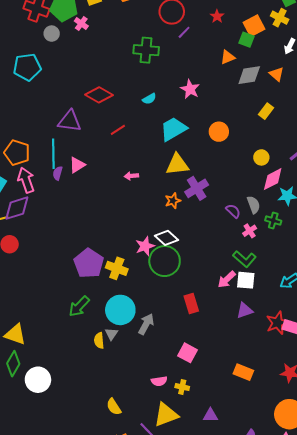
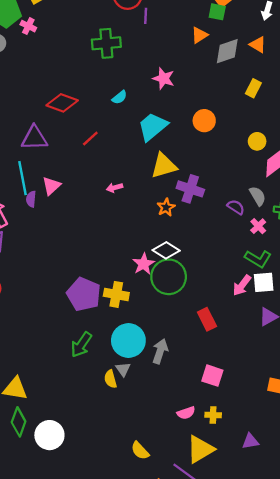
purple line: (184, 32) -> (146, 16), turned -32
purple cross: (197, 188) -> (190, 189), turned -30

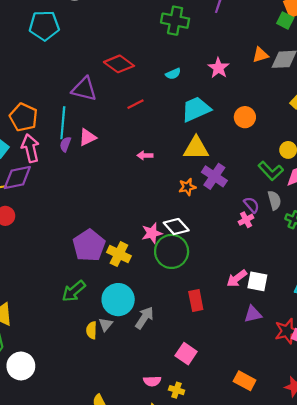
orange triangle: (199, 35) -> (260, 55), moved
pink cross: (258, 226) -> (246, 220), moved
green L-shape: (258, 259) -> (271, 171), moved

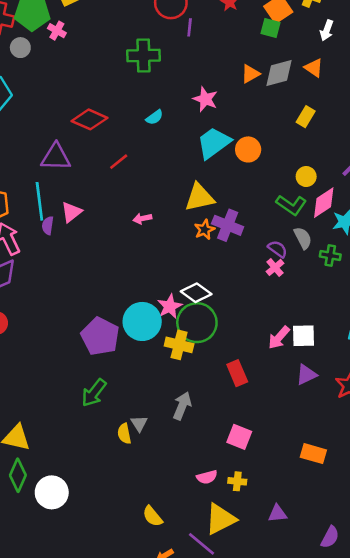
cyan trapezoid: (196, 109) -> (214, 143), moved
orange star: (187, 187) -> (204, 230), moved
yellow cross: (119, 254) -> (179, 345), moved
cyan circle: (118, 300) -> (142, 321), moved

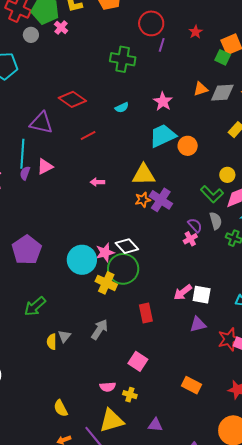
purple pentagon: (100, 336) -> (27, 250), moved

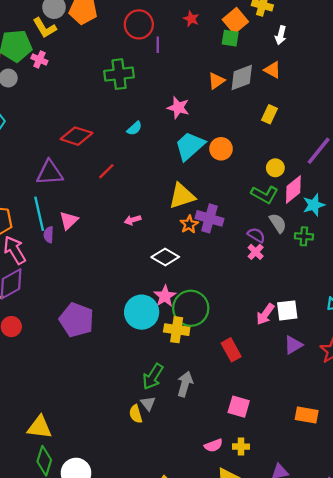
white diamond: (127, 246) -> (165, 257), moved
green arrow: (35, 306) -> (153, 377), moved

